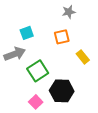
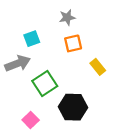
gray star: (69, 12) -> (67, 17), moved
pink square: (36, 102) -> (31, 120), moved

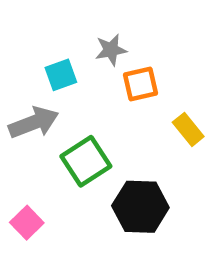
gray star: (67, 17) -> (111, 50), moved
pink square: (31, 120) -> (27, 223), moved

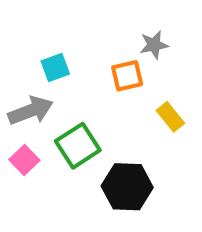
gray star: (111, 50) -> (154, 45), moved
pink square: (27, 223) -> (24, 160), moved

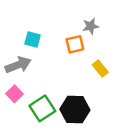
cyan square: (55, 67) -> (33, 40), turned 35
green square: (78, 146) -> (42, 108), moved

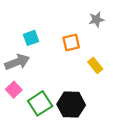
gray star: (91, 26) -> (96, 20), moved
cyan square: (33, 40) -> (31, 38), turned -35

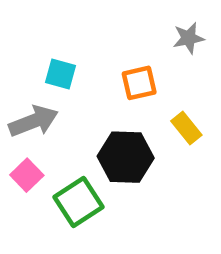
cyan square: (31, 38) -> (60, 74), turned 35
black hexagon: (71, 105) -> (126, 157), moved

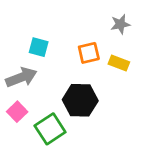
yellow rectangle: (186, 128) -> (119, 63), moved, turned -30

